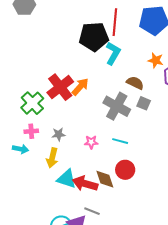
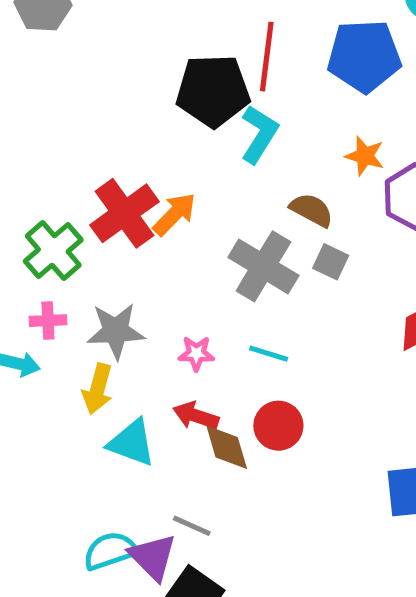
gray star: (59, 134) -> (116, 331), size x1.6
red arrow: (85, 184) -> (196, 416), moved, size x0.7

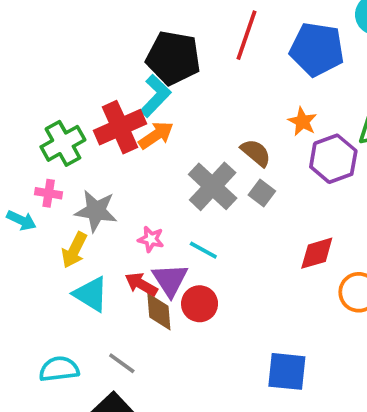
black pentagon: (213, 91) -> (173, 58), moved
cyan L-shape: (259, 134) -> (155, 96), moved
purple triangle: (153, 557) -> (170, 280), moved

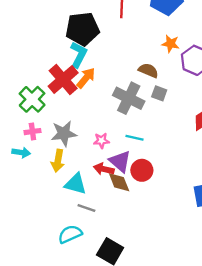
gray line: (122, 363) -> (86, 208), moved

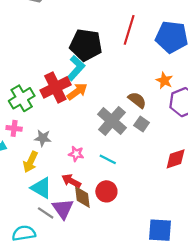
gray star: (64, 134) -> (43, 138), size x0.7
purple triangle: (120, 161) -> (63, 209), moved

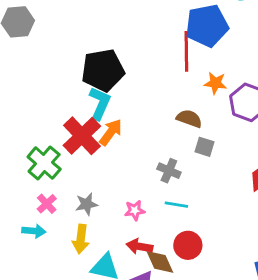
red line: (129, 30) -> (186, 51), moved
gray cross: (112, 121) -> (169, 171), moved, size x0.6
pink cross: (14, 128) -> (47, 204), turned -32

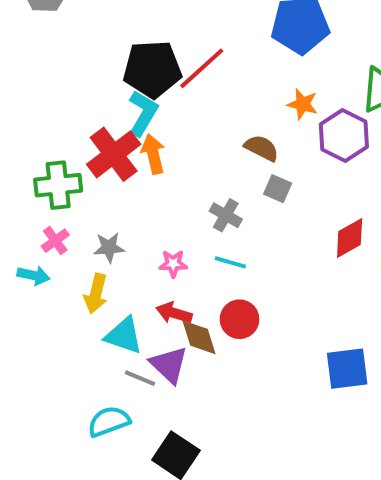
red line: (186, 51) -> (202, 68), moved, turned 42
orange arrow: (111, 132) -> (153, 154), turned -56
green cross: (44, 163) -> (58, 185), turned 36

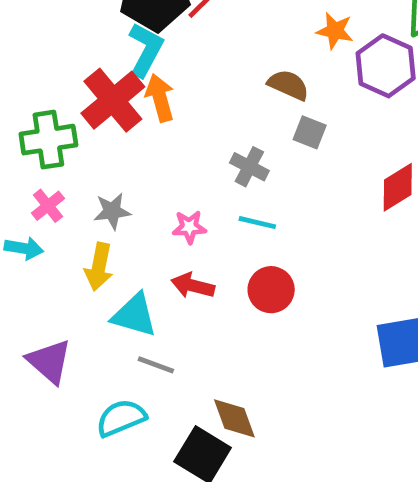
brown diamond: (199, 337) -> (234, 418), moved
purple triangle: (169, 365) -> (49, 361), moved

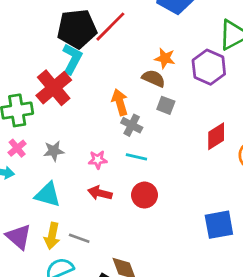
orange star: (335, 31) -> (165, 58), moved
orange arrow: (160, 98) -> (120, 102), moved
yellow arrow: (99, 267) -> (52, 236), moved
cyan triangle: (134, 315) -> (48, 195), moved

